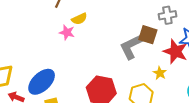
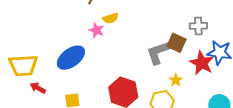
yellow star: (160, 73) -> (176, 80), moved
blue ellipse: (42, 82) -> (71, 58), moved

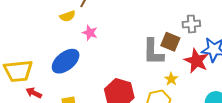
yellow semicircle: (111, 18) -> (68, 16), moved
gray L-shape: (159, 52) -> (153, 52), turned -68

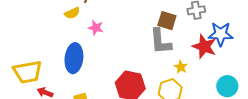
brown square: (170, 42) -> (167, 21), moved
blue ellipse: (66, 61) -> (74, 58), turned -40

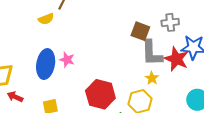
pink star: (96, 28) -> (67, 60), moved
gray L-shape: (160, 41) -> (152, 53), moved

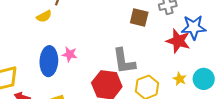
gray L-shape: (152, 53) -> (124, 61), moved
yellow star: (152, 78) -> (180, 79), moved

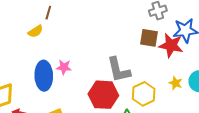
brown square: (139, 17) -> (149, 38), moved

